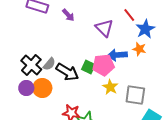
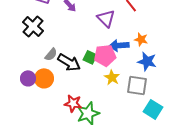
blue star: (145, 29) -> (147, 61), moved, turned -30
black cross: (31, 65) -> (33, 26), moved

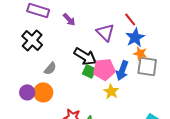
blue arrow: (119, 45) -> (122, 70), moved, turned -66
blue star: (147, 61) -> (135, 37), moved, turned 30
black arrow: (69, 62) -> (85, 56), moved
gray square: (137, 85) -> (147, 66), moved

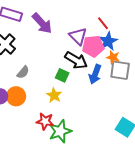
purple arrow: (69, 19) -> (42, 23), size x1.6
black arrow: (85, 56) -> (76, 60), moved
pink pentagon: (104, 69) -> (93, 46), moved
yellow star: (111, 91) -> (54, 95), moved

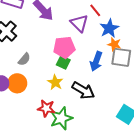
red line: (103, 23) -> (95, 10), moved
pink pentagon: (93, 46) -> (64, 47), moved
black arrow: (76, 60) -> (83, 90), moved

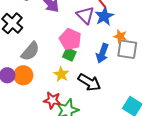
blue star: (109, 28) -> (104, 16), moved
pink pentagon: (64, 47) -> (70, 39), turned 30
gray semicircle: (24, 59) -> (30, 51), size x1.5

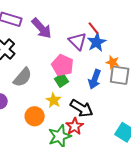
green square: (69, 54) -> (62, 80), turned 32
orange circle: (23, 75) -> (35, 116), moved
red star: (52, 100) -> (75, 126), moved, turned 30

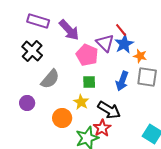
orange star: (113, 62) -> (140, 56), moved
pink pentagon: (63, 65) -> (87, 55), moved
green square: (62, 80) -> (89, 82), turned 32

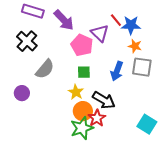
blue star: (124, 44) -> (131, 25), moved, turned 30
orange circle: (62, 118) -> (83, 111), moved

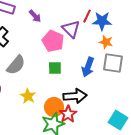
purple arrow: (64, 20) -> (35, 16), size x0.6
red line: (116, 20) -> (87, 16), turned 64
yellow star: (76, 92) -> (28, 96), moved
black arrow: (104, 100) -> (75, 96), turned -35

